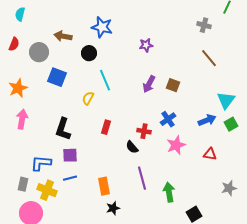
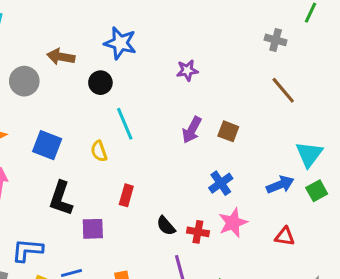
blue square: (57, 77) -> (47, 145), moved
yellow semicircle: (88, 98) -> (99, 151), turned -48
red cross: (144, 131) -> (198, 232), moved
purple square: (70, 155) -> (93, 229), moved

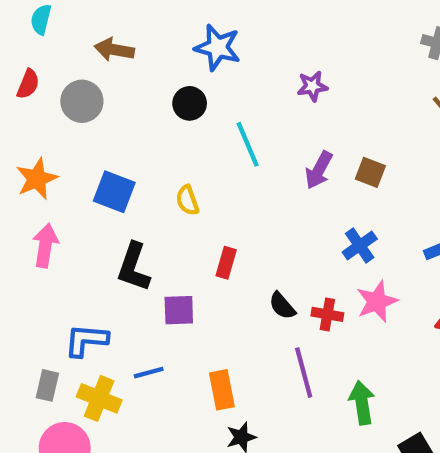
brown arrow: (61, 57) -> (114, 50), moved
cyan line: (125, 124) -> (248, 144), moved

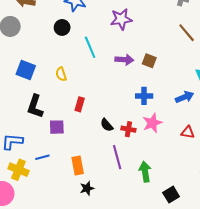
purple star: (312, 86) -> (121, 19), size x1.5
purple arrow: (319, 170) -> (124, 60), turned -114
blue cross: (360, 246) -> (144, 96), turned 35

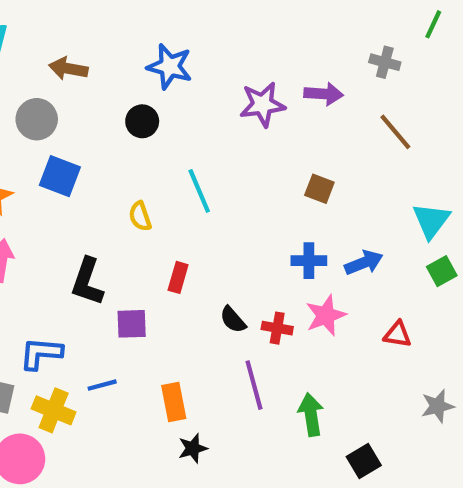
cyan line: (90, 47) -> (199, 191), moved
purple arrow: (124, 60) -> (324, 94), moved
blue square: (26, 70) -> (60, 176), moved
blue arrow: (185, 97) -> (364, 263), moved

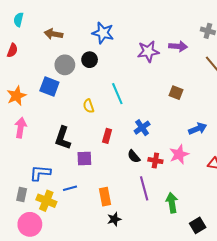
gray circle: (37, 119) -> (65, 65), moved
blue cross: (309, 261) -> (142, 128), moved, turned -35

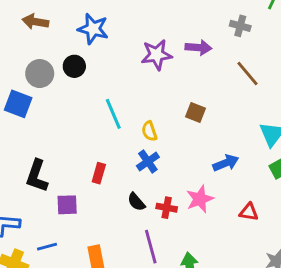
brown arrow: (54, 34) -> (35, 22), moved
yellow semicircle: (89, 106) -> (149, 131), moved

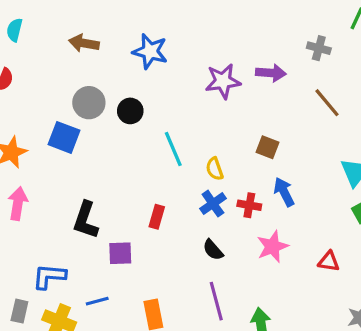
black circle: (74, 66) -> (130, 111), moved
blue arrow: (226, 163) -> (284, 192), moved, turned -95
black semicircle: (136, 202) -> (213, 250), moved
red cross: (167, 208) -> (249, 205), moved

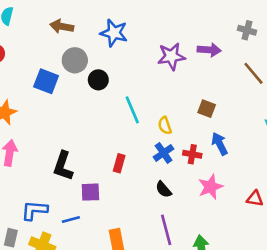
gray circle: (89, 103) -> (75, 60), moved
blue square: (64, 137) -> (46, 81), moved
blue line: (97, 301) -> (71, 219), moved

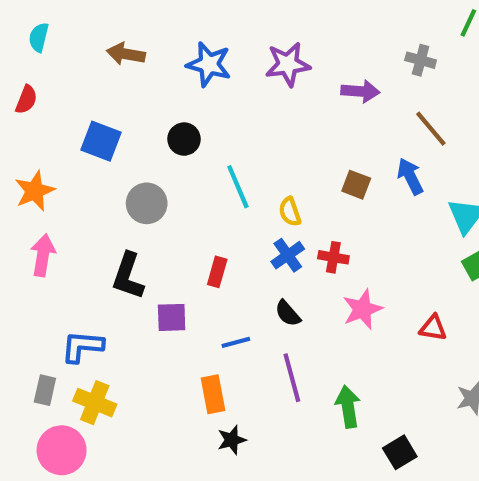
purple star: (171, 56) -> (288, 64), moved
gray circle: (75, 60) -> (147, 203), moved
blue arrow: (220, 144) -> (410, 176), moved
blue line: (71, 219) -> (236, 342), moved

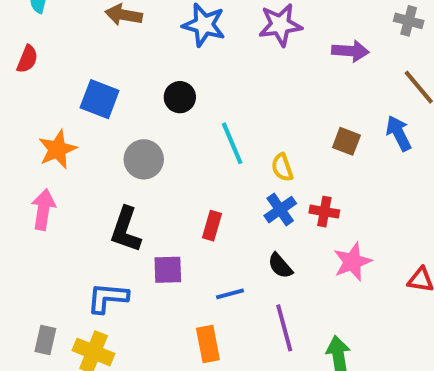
orange star: (35, 191) -> (57, 149), moved
blue L-shape: (82, 347) -> (108, 298), moved

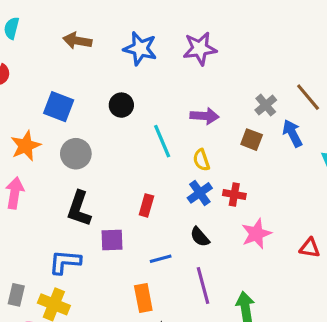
gray cross: (409, 21) -> (266, 105), moved, turned 35
purple arrow: (350, 51) -> (205, 116), moved
gray circle: (144, 159) -> (76, 154), moved

